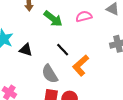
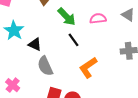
black line: (63, 50) -> (74, 40), moved
gray semicircle: (50, 74) -> (45, 66), moved

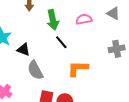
green arrow: (67, 17) -> (53, 20), turned 36
orange L-shape: (88, 68) -> (78, 68), turned 40

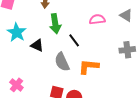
green arrow: (53, 20) -> (55, 24), moved
gray semicircle: (35, 70) -> (62, 62), moved

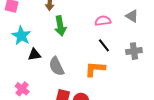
black line: (74, 40) -> (104, 45), moved
black triangle: (37, 45) -> (34, 55), moved, turned -32
gray semicircle: (62, 62) -> (56, 66), moved

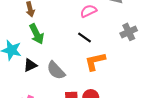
green arrow: (60, 26) -> (37, 34), moved
black line: (104, 45) -> (85, 37), moved

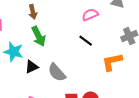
orange L-shape: (95, 61) -> (112, 62), moved

